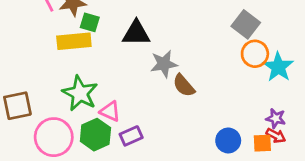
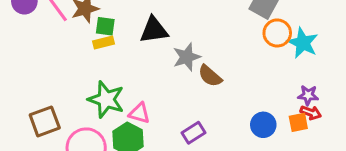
yellow rectangle: (74, 41) -> (104, 42), moved, size x0.6
purple rectangle: (131, 136) -> (194, 133), moved

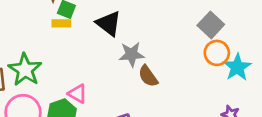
black triangle: (154, 30) -> (109, 23), turned 32
green star: (106, 99) -> (25, 70), moved

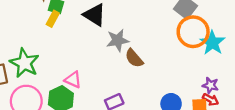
yellow rectangle: (61, 23) -> (53, 19), turned -56
orange circle: (217, 53) -> (193, 32), size x1.4

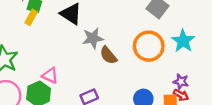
orange circle: (193, 32) -> (149, 46), moved

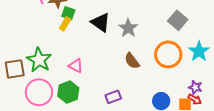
gray star: (93, 38) -> (128, 28), moved, turned -30
pink triangle: (50, 76) -> (76, 66), moved

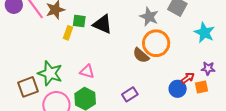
green square: (68, 13) -> (79, 21), moved
gray star: (128, 28) -> (149, 17), moved
orange circle: (168, 54) -> (156, 43), moved
red arrow: (195, 99) -> (188, 78), moved, turned -56

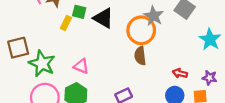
orange circle: (156, 43) -> (141, 30), moved
brown semicircle: (141, 55) -> (140, 56), turned 36
red arrow: (188, 78) -> (180, 73), moved, turned -136
brown square: (28, 87) -> (18, 48), moved

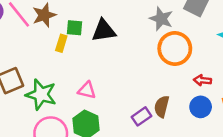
black triangle: (103, 18) -> (104, 31), turned -30
orange circle: (141, 30) -> (175, 48), moved
brown semicircle: (140, 56) -> (162, 107), moved, turned 30

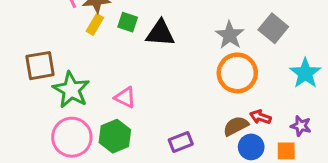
yellow rectangle: (61, 43) -> (95, 24), moved
brown semicircle: (162, 107) -> (236, 126), moved, turned 35

